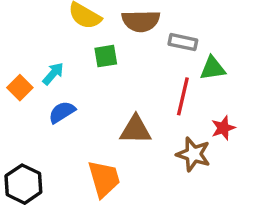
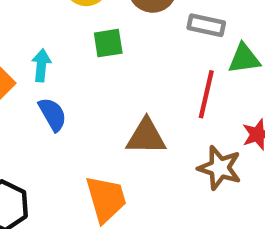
cyan arrow: (53, 74) -> (41, 65), turned -35
blue semicircle: (62, 112) -> (53, 114), turned 92

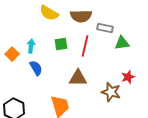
green square: (108, 43) -> (61, 44), moved
red line: (206, 94) -> (85, 46), moved

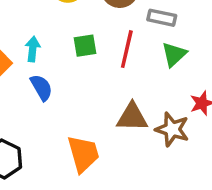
green triangle: (122, 43) -> (174, 54), moved, turned -35
brown triangle: (78, 78) -> (132, 117), moved

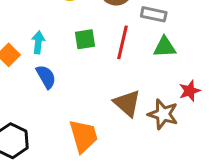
green triangle: (174, 54) -> (165, 47), turned 40
brown triangle: (132, 117) -> (127, 103), turned 40

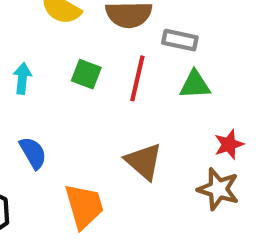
green square: (85, 39) -> (86, 74), turned 30
blue semicircle: (46, 77) -> (33, 153), moved
brown star: (163, 114) -> (218, 189), moved

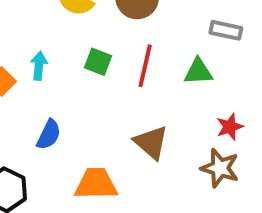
gray rectangle: (180, 40) -> (226, 30), moved
blue semicircle: (33, 153) -> (49, 135), turned 56
orange trapezoid: (84, 206) -> (96, 184), turned -75

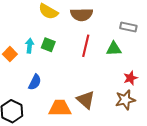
green square: (98, 62) -> (48, 45), moved
brown triangle: (151, 142) -> (86, 100), moved
brown star: (220, 168) -> (125, 100), turned -30

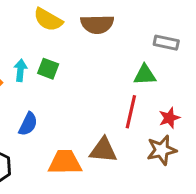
red line: (86, 46) -> (131, 112), moved
brown triangle: (86, 100) -> (103, 150), turned -36

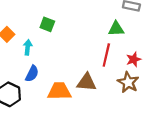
cyan arrow: (20, 70) -> (28, 47), moved
blue semicircle: (28, 124) -> (32, 74), moved
brown star: (162, 150) -> (128, 82), turned -30

